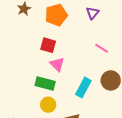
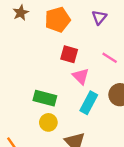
red square: (48, 45) -> (69, 54), moved
pink triangle: (57, 64) -> (81, 76), moved

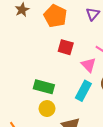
orange pentagon: (58, 20) -> (55, 16), turned -30
pink triangle: (81, 76) -> (89, 65), moved

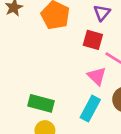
red square: (66, 47) -> (93, 40), moved

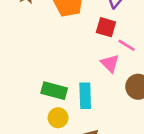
cyan rectangle: (90, 109) -> (85, 96), moved, turned -30

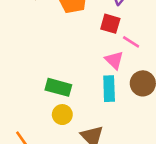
cyan rectangle: (85, 96) -> (109, 89), moved

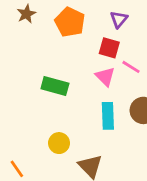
pink triangle: (114, 60) -> (105, 76), moved
green rectangle: (58, 87) -> (55, 86), moved

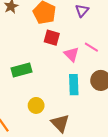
red square: (109, 48) -> (52, 38), moved
green rectangle: (55, 86) -> (21, 70), moved, turned -30

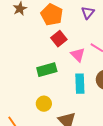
red square: (52, 38) -> (59, 39), turned 35
green rectangle: (21, 70) -> (47, 70), moved

